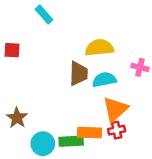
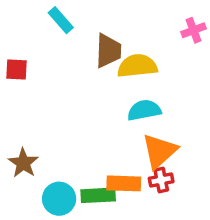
pink cross: (140, 67) -> (193, 30), moved, turned -35
brown trapezoid: (78, 74) -> (108, 51), moved

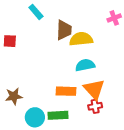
orange triangle: (159, 151) -> (94, 89), turned -30
brown star: (23, 163) -> (14, 96), turned 30
orange rectangle: (124, 183) -> (66, 91), moved

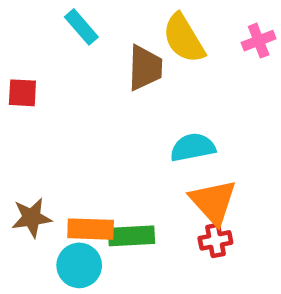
yellow semicircle: (81, 39) -> (184, 38), moved, turned -115
orange rectangle: (66, 91) -> (91, 229), moved
green rectangle: (58, 115) -> (131, 236), moved

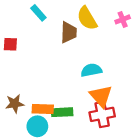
red cross: (215, 240) -> (102, 114), size x1.6

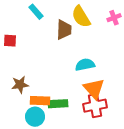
brown star: (15, 104) -> (20, 85), moved

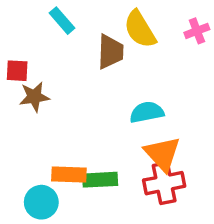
brown star: (20, 85) -> (34, 97), moved
cyan circle: (35, 117) -> (41, 202), moved

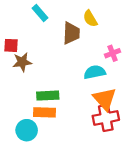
yellow semicircle: (140, 29) -> (90, 19), size x0.7
pink cross: (197, 31) -> (113, 53), moved
green rectangle: (100, 180) -> (48, 96), moved

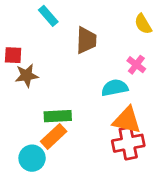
yellow semicircle: (90, 19) -> (143, 24), moved
pink cross: (113, 53) -> (136, 65), turned -32
orange triangle: (105, 99) -> (127, 120), turned -35
orange rectangle: (44, 112) -> (54, 136), turned -45

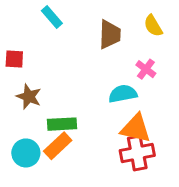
brown trapezoid: (86, 40) -> (110, 34), moved
brown star: (27, 75) -> (29, 97), moved, turned 30
cyan circle: (32, 158) -> (26, 153), moved

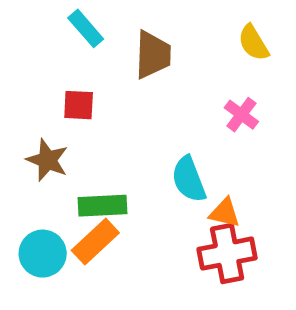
brown trapezoid: (110, 34) -> (153, 55), moved
red square: (14, 59) -> (79, 105), moved
cyan semicircle: (123, 94) -> (189, 179), moved, turned -100
orange triangle: (136, 128) -> (225, 213), size x0.6

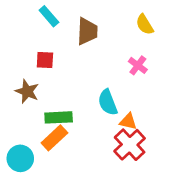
cyan circle: (43, 254) -> (20, 158), moved
red cross: (227, 254) -> (130, 145), turned -32

